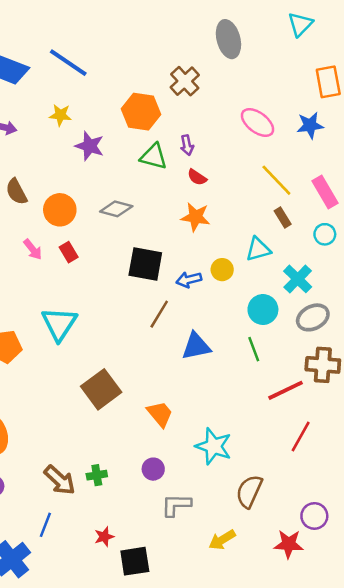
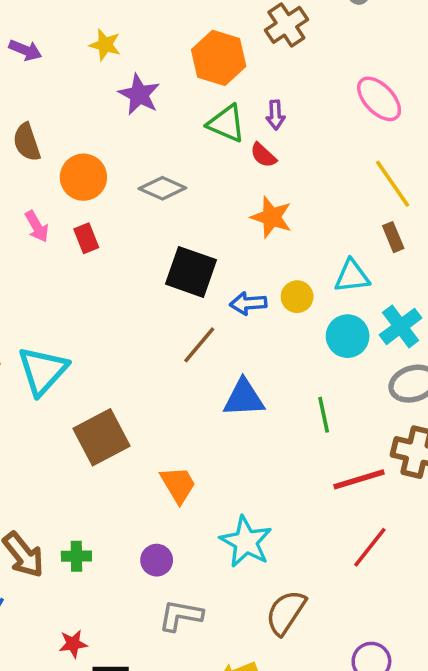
red semicircle: (197, 177) -> (263, 155), moved
cyan circle: (263, 310) -> (348, 336), moved
cyan triangle: (59, 324) -> (43, 371), moved

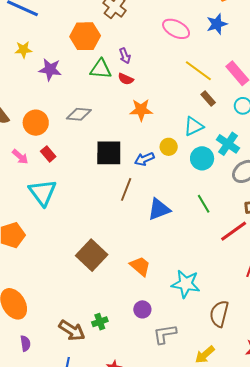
cyan triangle: (43, 371) -> (42, 192), moved

